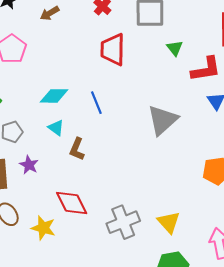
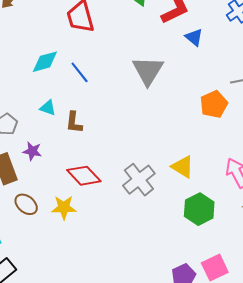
cyan diamond: (54, 96) -> (45, 62), moved

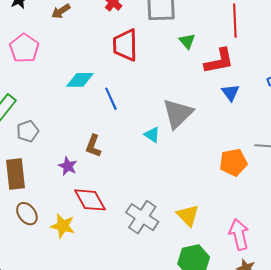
cyan triangle: (48, 108) -> (152, 135), moved
purple star: (32, 151) -> (68, 166), moved
gray cross: (139, 180) -> (142, 217), turned -32

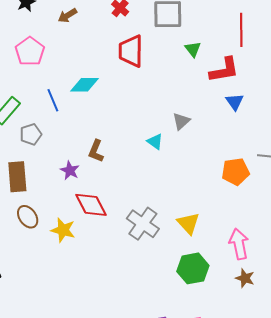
blue line: (111, 99) -> (53, 100), moved
gray triangle: (178, 114) -> (181, 121), size x0.6

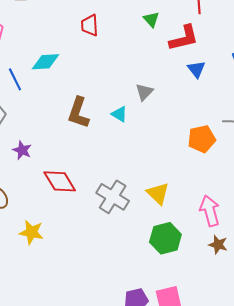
red trapezoid: (131, 51) -> (90, 25), size x0.7
brown L-shape: (96, 151) -> (78, 113), moved, size x1.4
purple star: (70, 170) -> (22, 150), moved
yellow star: (63, 230) -> (31, 232), moved

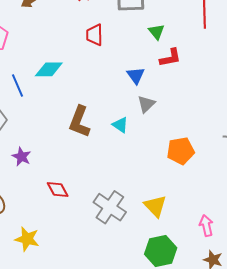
red L-shape: (184, 38) -> (170, 58), moved, size x0.7
blue triangle: (196, 69) -> (136, 75), moved
orange pentagon: (202, 139) -> (181, 151), moved
red diamond: (60, 181) -> (58, 189), size x0.7
pink arrow: (210, 211) -> (206, 226), size x0.7

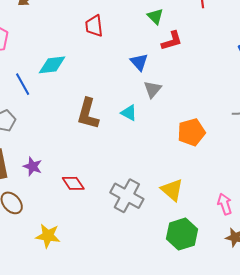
purple star: (22, 157) -> (33, 166), moved

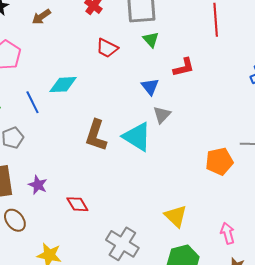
green triangle: (155, 16) -> (151, 40), moved
red trapezoid: (94, 26) -> (107, 48), turned -60
cyan triangle: (129, 113) -> (137, 137), size x1.8
orange pentagon: (191, 132) -> (219, 161), moved
gray cross: (127, 196) -> (122, 244), moved

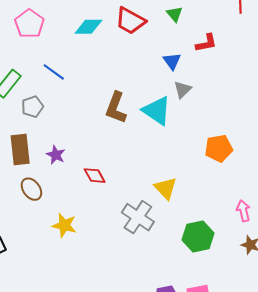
red trapezoid: (107, 48) -> (130, 21), size x1.4
cyan diamond: (63, 85) -> (88, 27), moved
blue line: (32, 102) -> (54, 72), turned -30
orange pentagon: (219, 161) -> (219, 148), moved
yellow triangle: (176, 216) -> (166, 188), moved

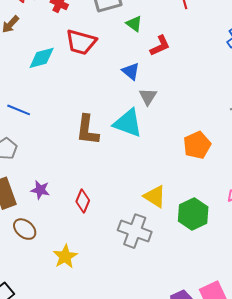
green triangle: (175, 14) -> (134, 24), moved
red diamond: (95, 176) -> (83, 201), turned 65
yellow star: (64, 225) -> (65, 256), turned -30
green hexagon: (198, 236) -> (193, 214), moved

